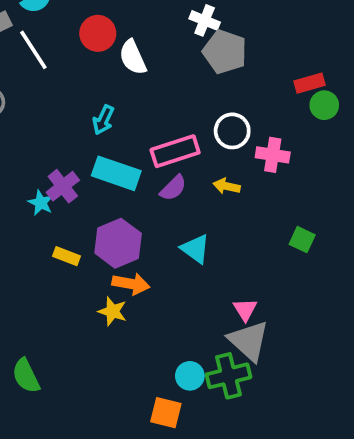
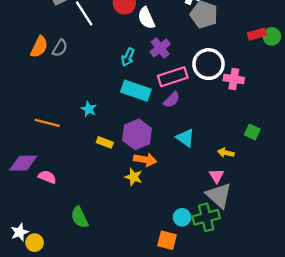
green circle: (324, 105) -> (272, 36), moved
white circle: (232, 131) -> (208, 64), size x1.4
purple cross: (63, 186) -> (160, 48), moved
yellow arrow: (227, 186) -> (226, 153), moved

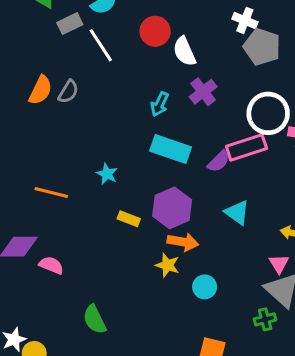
pink rectangle: (173, 77) -> (246, 147), moved
cyan circle: (182, 217) -> (205, 287), moved
green cross: (206, 217) -> (265, 319), size x0.6

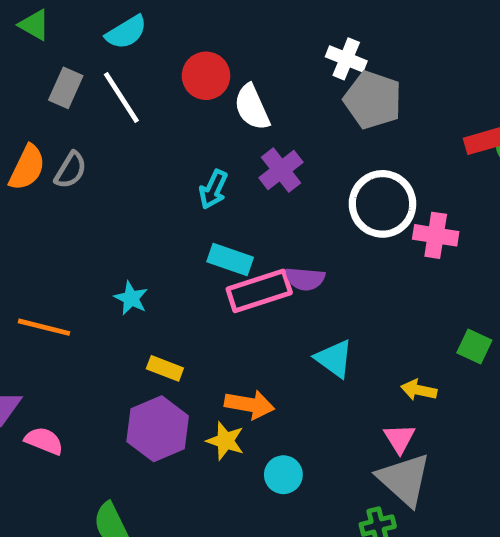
gray rectangle: (70, 24) -> (66, 88), moved, turned -40
pink rectangle: (246, 147) -> (259, 291), moved
cyan rectangle: (171, 149) -> (230, 260), size x0.7
purple semicircle: (219, 161) -> (305, 279), turned 50
purple hexagon: (172, 208) -> (158, 429), moved

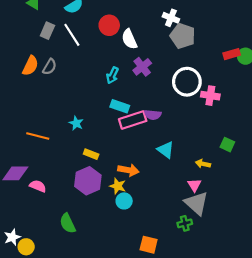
cyan circle: (283, 475) -> (124, 201), moved

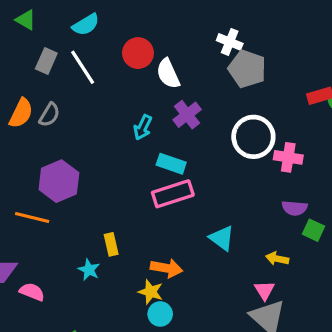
cyan rectangle: (120, 106) -> (171, 164), moved
purple semicircle: (153, 115) -> (295, 208), moved
cyan star: (76, 123) -> (89, 270), moved
yellow rectangle: (91, 154) -> (111, 244), turned 56
purple hexagon: (88, 181) -> (59, 181), moved

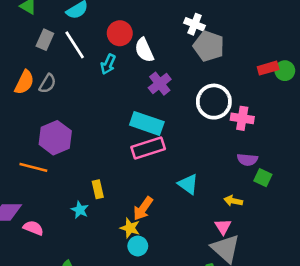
cyan arrow: (143, 127) -> (108, 64), moved
cyan rectangle: (171, 164) -> (147, 123), size x1.4
orange arrow: (166, 268) -> (143, 209), turned 115

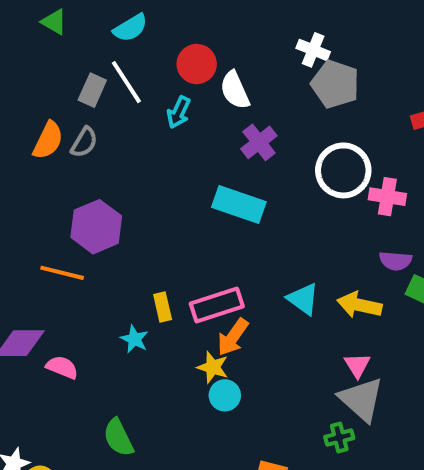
gray rectangle: (45, 40) -> (92, 90), moved
pink rectangle: (148, 148) -> (217, 305), moved
yellow arrow: (233, 201) -> (359, 305), moved, size x1.5

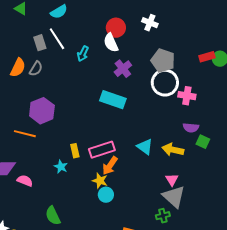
red circle: (197, 64) -> (116, 28), moved
gray pentagon: (335, 84) -> (163, 61), moved
gray rectangle: (92, 90) -> (40, 43), turned -42

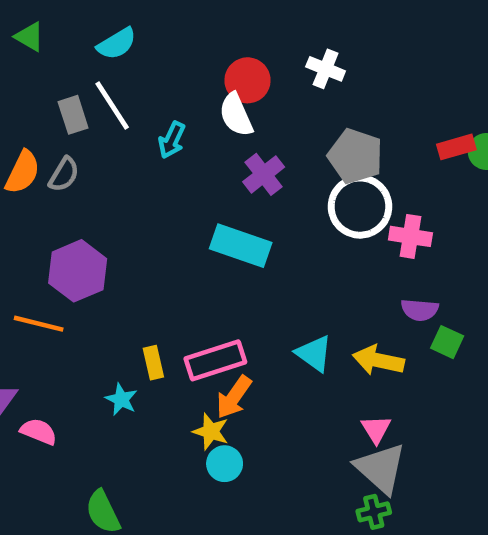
green cross: (163, 216) -> (374, 512), moved

